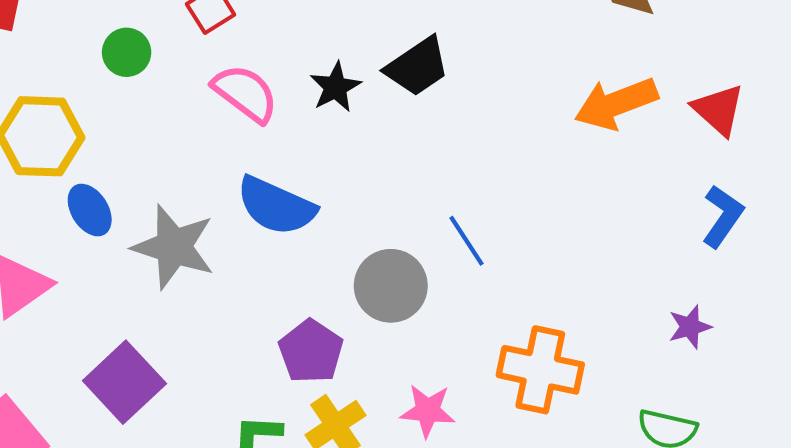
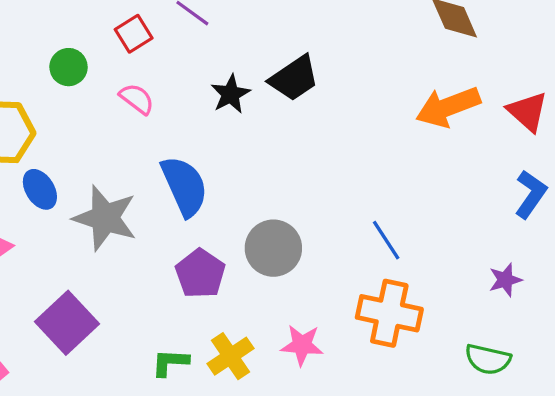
pink semicircle: (245, 93) -> (137, 99), moved, size x0.7
blue semicircle: (276, 206) -> (184, 186), turned -138
blue line: (467, 241) -> (386, 240), moved
purple pentagon: (311, 351) -> (200, 274), moved

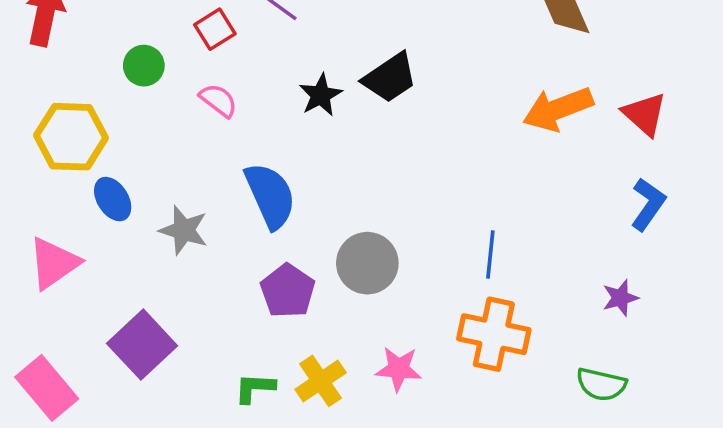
gray star: (105, 218) -> (184, 230), size x0.7
blue line: (386, 240) -> (490, 254), turned 39

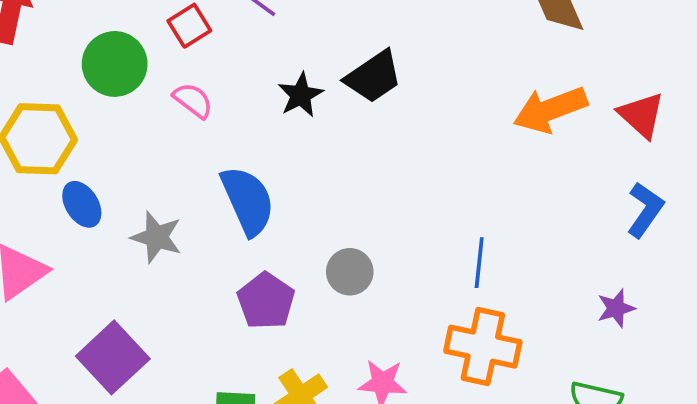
green circle: (144, 66) -> (115, 64), size x1.5
gray circle: (367, 263) -> (350, 272), size x0.7

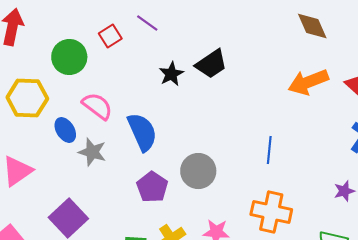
pink semicircle: (193, 100) -> (97, 106), moved, size x1.4
blue ellipse: (82, 204) -> (65, 130), moved
blue line: (479, 263) -> (269, 150), moved
gray circle: (350, 272) -> (198, 171), size x1.4

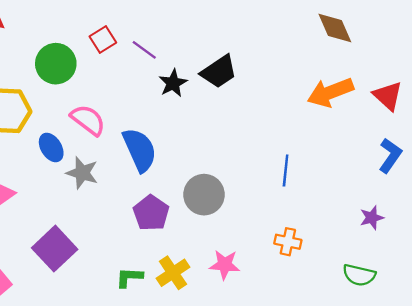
purple line: (147, 23) -> (144, 50), moved
orange cross: (271, 212) -> (288, 242), size x0.6

